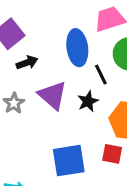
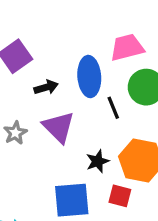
black arrow: (27, 63) -> (46, 87), moved
black star: (88, 101) -> (98, 161), moved

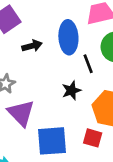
purple triangle: (59, 127) -> (21, 113), moved
black star: (98, 161) -> (71, 90), moved

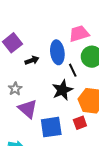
black star: (71, 90) -> (62, 90), size x1.5
red square: (93, 138) -> (80, 123), turned -32

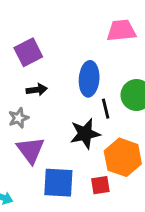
pink trapezoid: (79, 34) -> (121, 31), moved
black arrow: (32, 60) -> (37, 90), moved

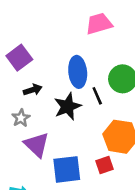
black star: (85, 134) -> (68, 106), moved

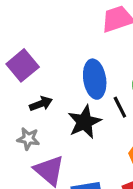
gray star: (21, 118) -> (28, 139), turned -30

